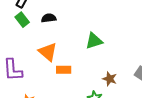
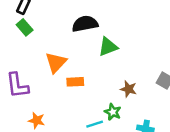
black semicircle: (49, 18) -> (85, 24), moved, size x1.5
orange triangle: (48, 52) -> (56, 62), turned 36

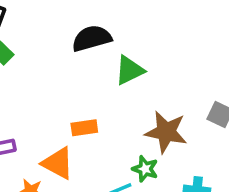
orange triangle: (56, 62) -> (58, 163), moved, turned -40
brown star: (128, 89) -> (166, 132), size x1.6

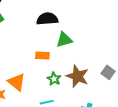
orange rectangle: (84, 128) -> (42, 56), moved
green star: (145, 169) -> (54, 79), moved

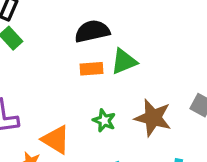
orange rectangle: (42, 56) -> (92, 69), moved
green star: (54, 79) -> (104, 121), moved

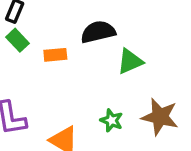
orange rectangle: (92, 69) -> (55, 55), moved

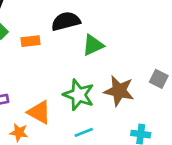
green star: (112, 120) -> (79, 95), size x1.6

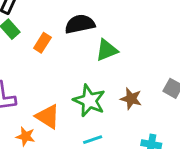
orange rectangle: (31, 41) -> (42, 43), turned -54
brown star: (119, 91) -> (131, 99), size x0.7

